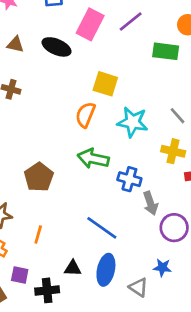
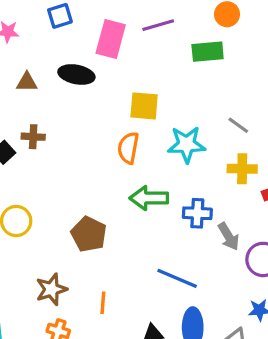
purple line: (131, 21) -> (158, 25), turned 35

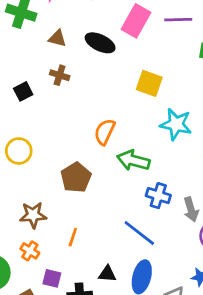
brown cross: (33, 137) -> (60, 75), moved
orange semicircle: (128, 148) -> (105, 132), moved
blue cross: (197, 213) -> (158, 196), moved

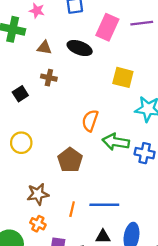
blue cross: (158, 196) -> (145, 153), moved
blue line: (139, 233) -> (104, 205), moved, turned -32

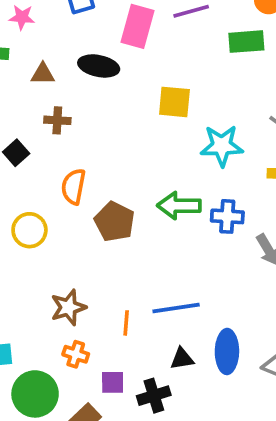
orange semicircle: (90, 121) -> (73, 187), moved
brown pentagon: (70, 160) -> (115, 222), moved

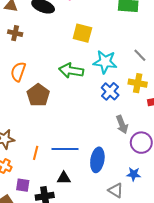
green arrow: (179, 206) -> (71, 71), moved
blue cross: (227, 216) -> (110, 91), moved, turned 30
blue ellipse: (227, 351) -> (97, 160), moved

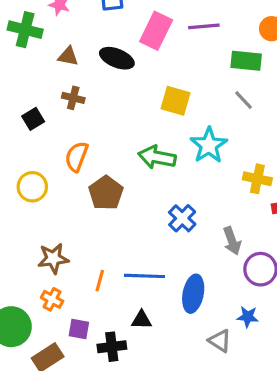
gray line: (140, 55) -> (244, 100), moved
cyan star: (105, 62) -> (209, 145), turned 30
blue cross: (110, 91) -> (182, 218), moved

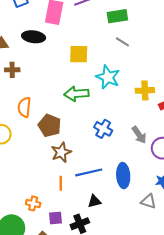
brown star: (53, 258) -> (61, 152), moved

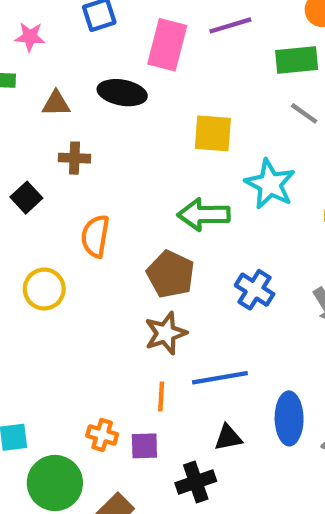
brown pentagon: (50, 126) -> (171, 274), moved
blue ellipse: (123, 176) -> (289, 418), moved
purple square: (56, 218) -> (144, 446), moved

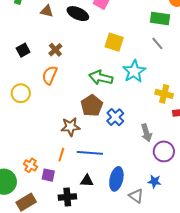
brown cross: (75, 158) -> (55, 50), moved, turned 32
brown pentagon: (171, 274) -> (92, 106), moved

